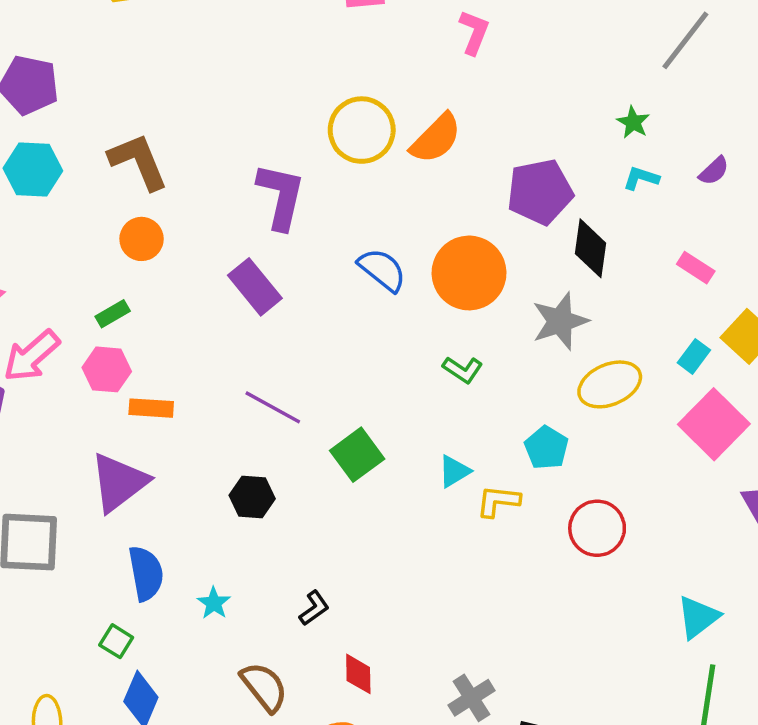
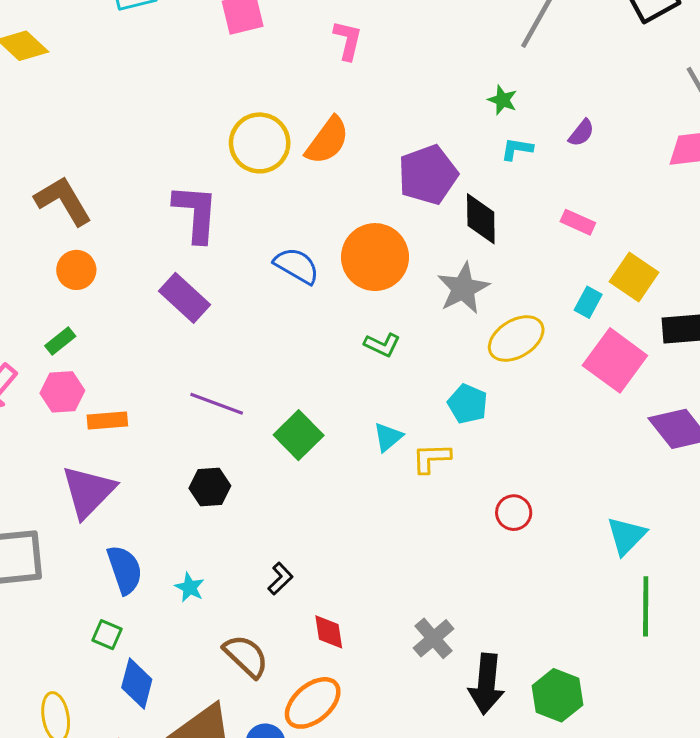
red circle: (597, 528) -> (514, 513), moved, size x0.7

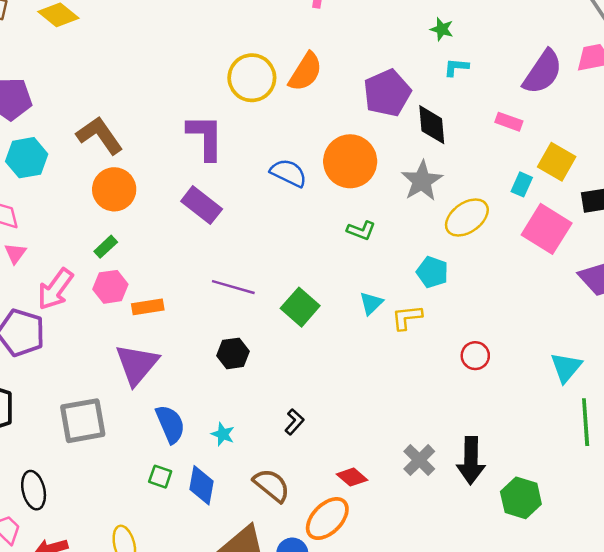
purple semicircle: (581, 133) -> (543, 72), moved, size x2.0
orange circle: (76, 270) -> (114, 189), size x1.4
red diamond: (329, 632) -> (352, 477), moved, turned -36
blue diamond: (137, 684) -> (202, 485), moved
black arrow: (486, 684) -> (471, 460), moved

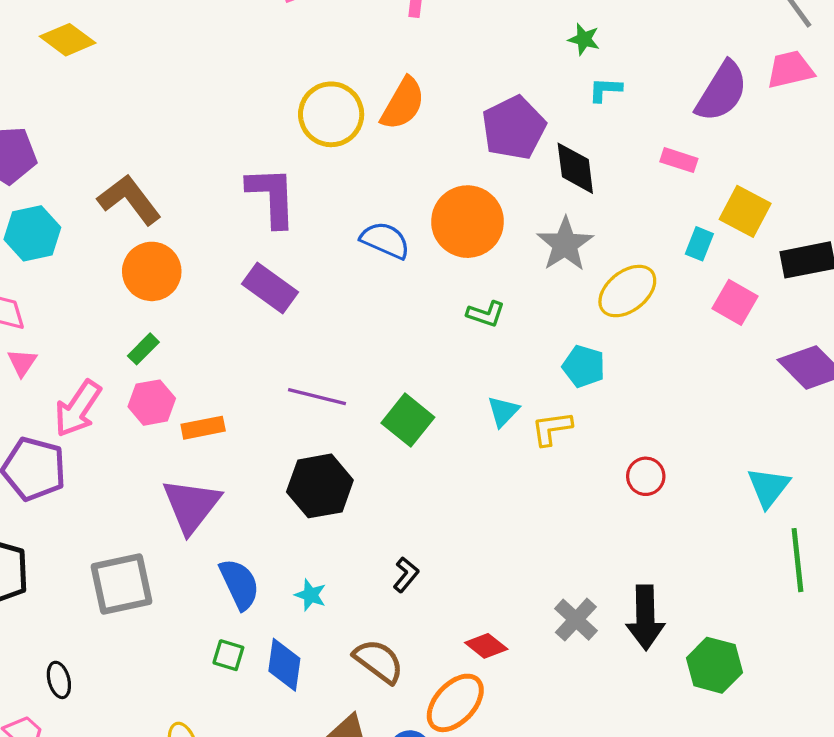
pink square: (547, 229) -> (735, 302), size x0.7
black hexagon: (233, 353) -> (320, 486), size x1.5
black ellipse: (34, 490) -> (59, 680), size x0.7

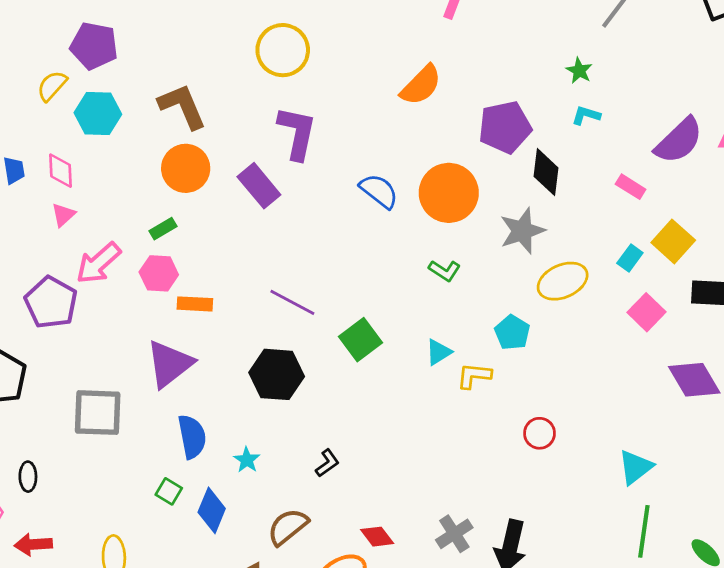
yellow circle: (331, 114) -> (283, 50), moved
purple rectangle: (270, 288) -> (259, 186), moved
brown semicircle: (379, 661) -> (288, 527), turned -90

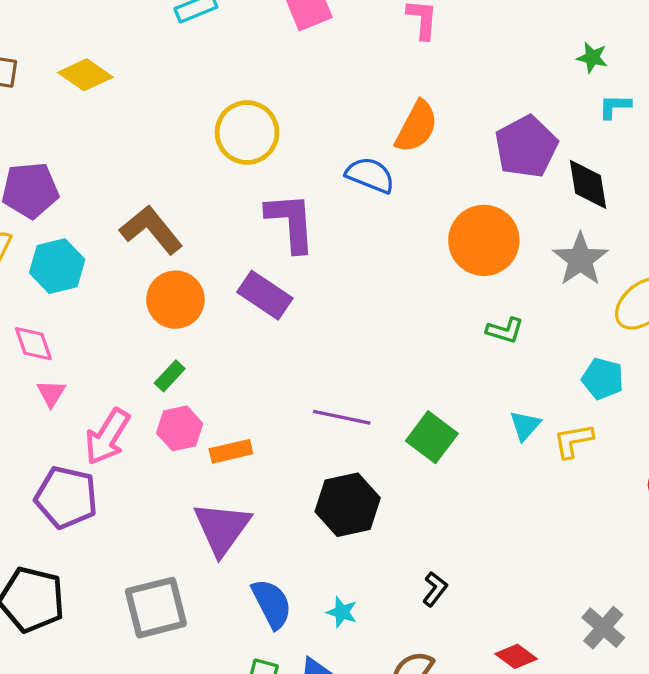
blue semicircle: (379, 191) -> (370, 175), moved

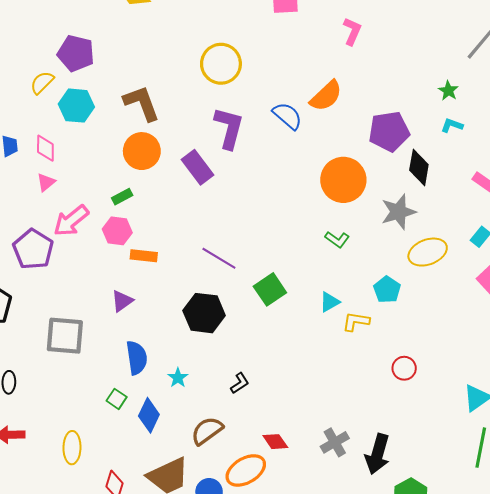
purple triangle: (222, 528) -> (122, 301), size x0.6

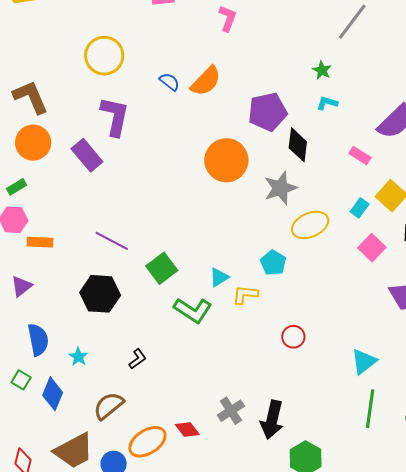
blue semicircle: (287, 116) -> (170, 82), moved, size x0.7
green L-shape: (337, 239) -> (193, 310), moved, size x1.6
red diamond: (275, 442) -> (187, 429), moved

